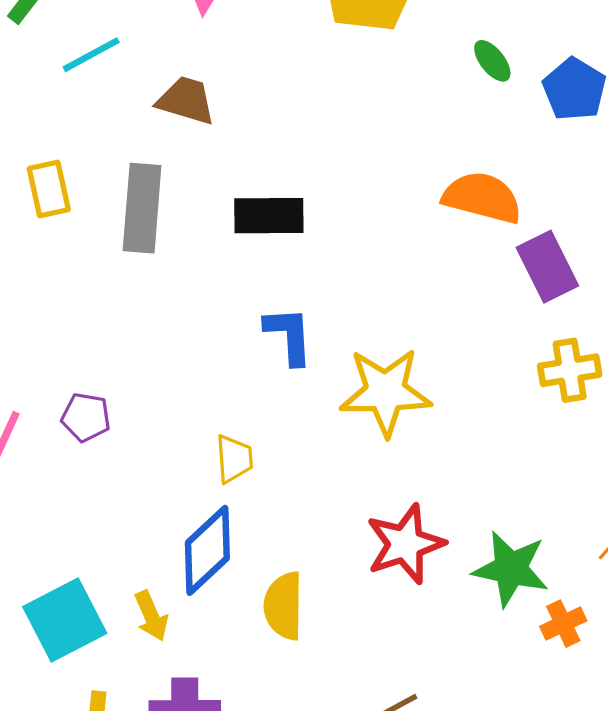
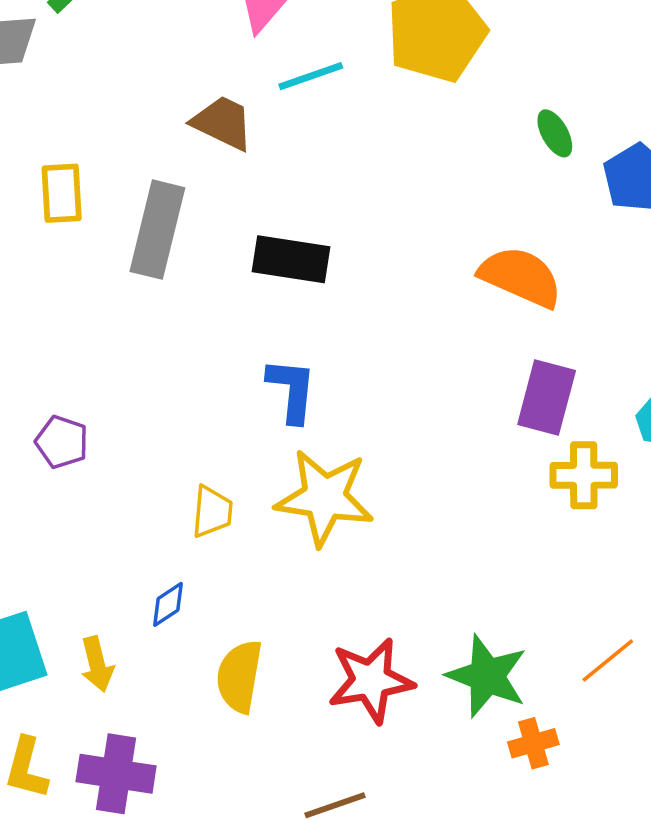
cyan line: (91, 55) -> (311, 76), moved
purple rectangle: (547, 267) -> (547, 397), moved, turned 32
yellow star: (386, 392) -> (325, 498), moved
red star: (405, 544) -> (371, 680), moved
blue diamond: (207, 550) -> (168, 604), size x0.5

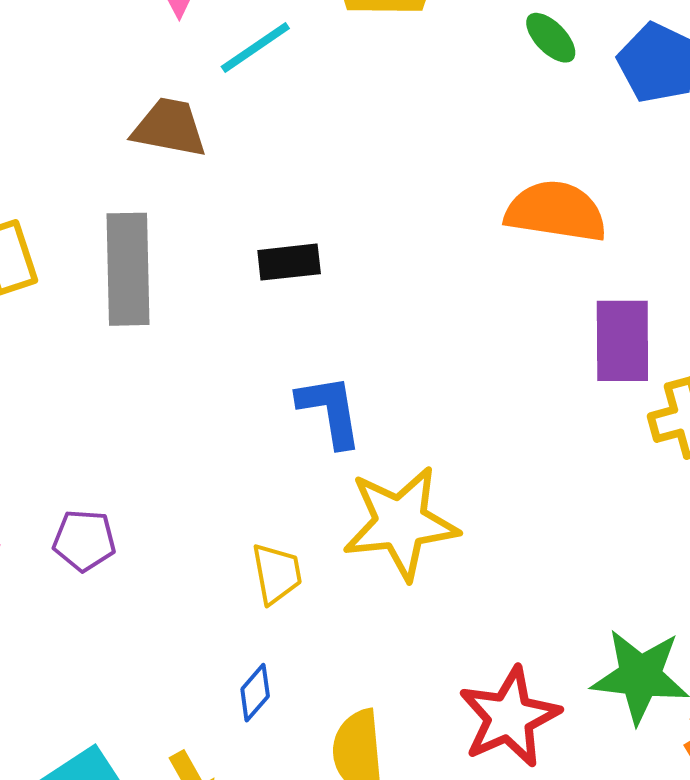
black rectangle: (291, 259) -> (289, 262), size x0.7

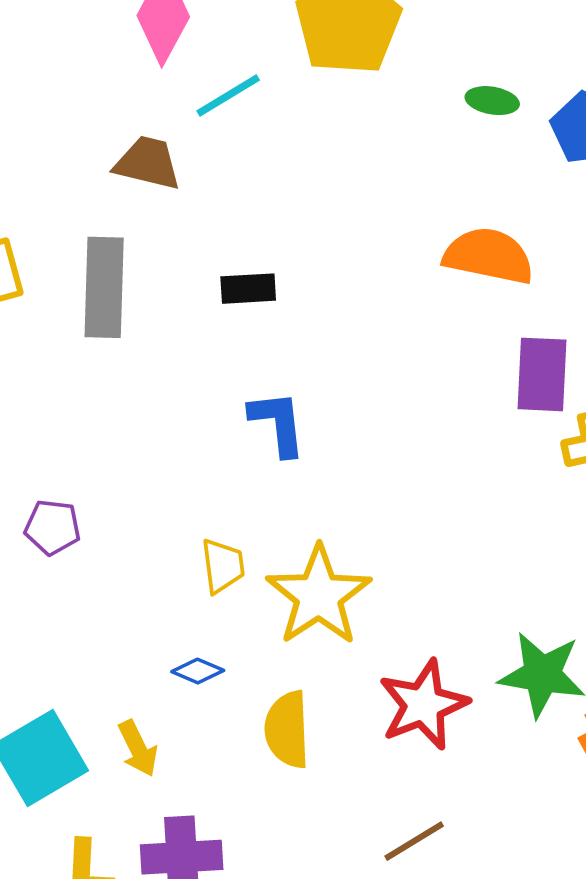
green ellipse: (551, 38) -> (492, 101), turned -39
yellow star: (401, 523) -> (319, 596), moved, turned -30
blue diamond: (255, 693) -> (198, 671), turned 69

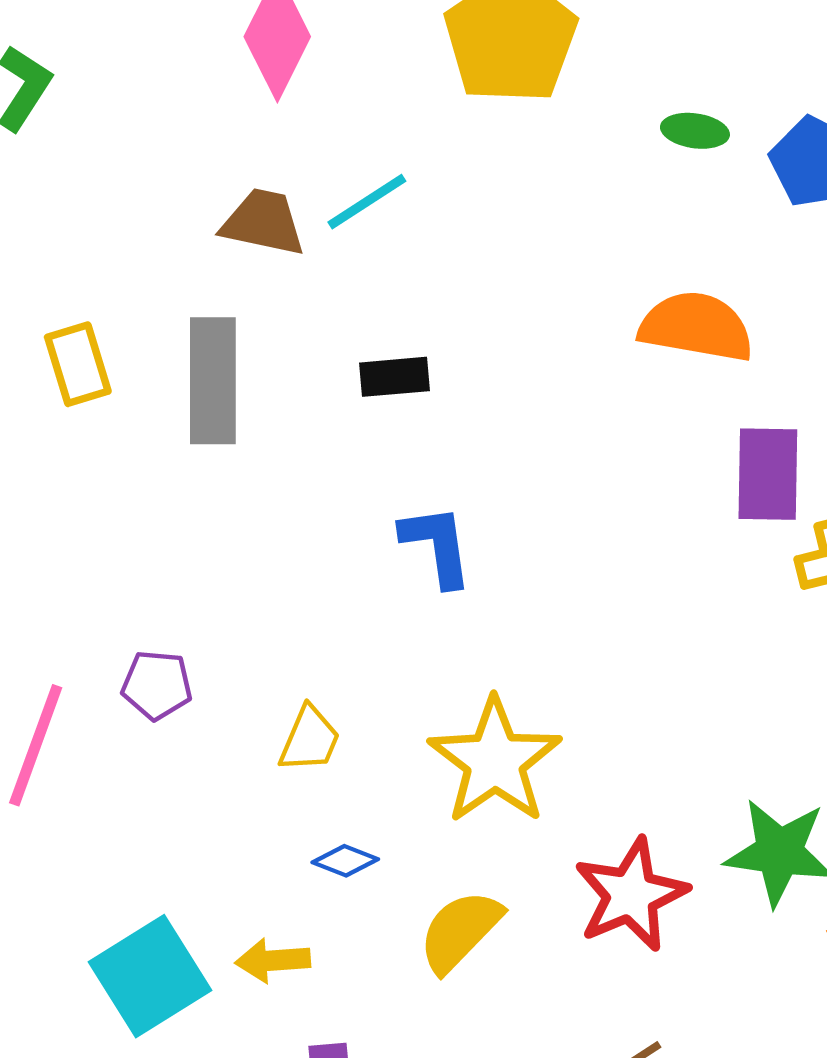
cyan line: (228, 96) -> (367, 202), moved
yellow trapezoid: (223, 566) -> (310, 739), moved, turned 32
yellow semicircle: (287, 730) -> (460, 931), turned 48
yellow arrow: (138, 748) -> (273, 960), turned 114

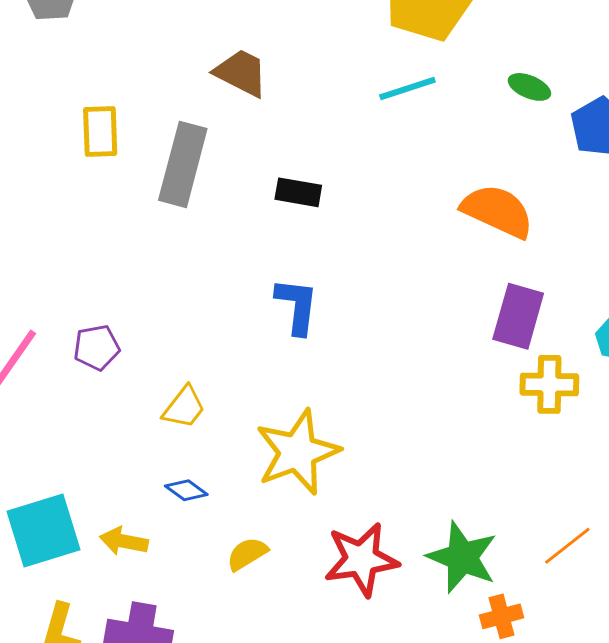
cyan line: (367, 202) -> (407, 89), moved
purple pentagon: (157, 685) -> (97, 348), turned -30
yellow semicircle: (460, 931) -> (247, 554), size x0.7

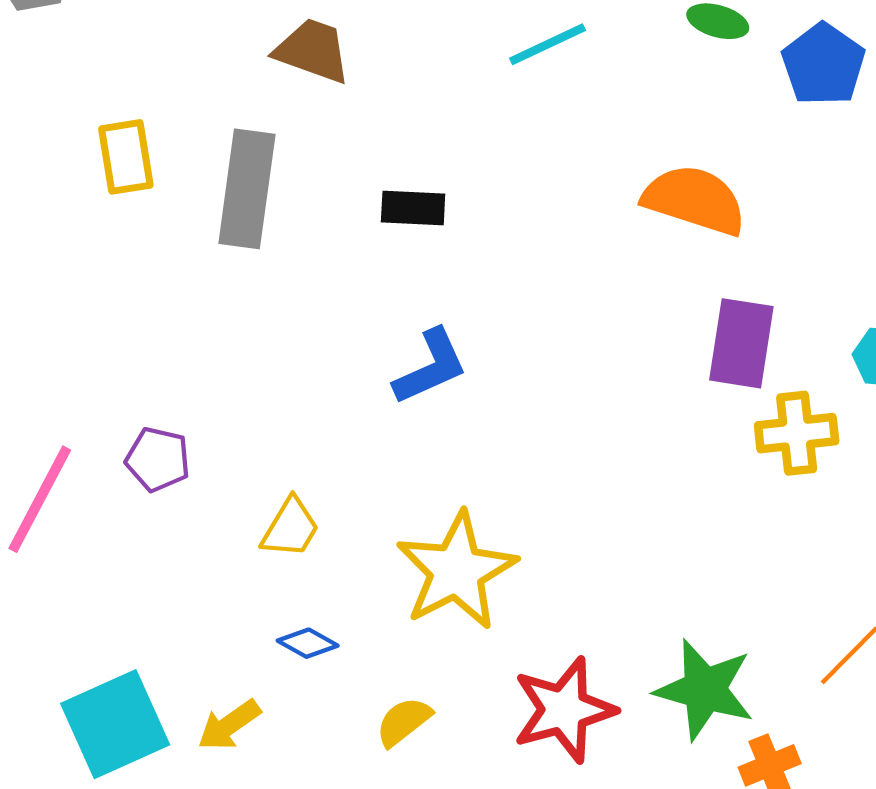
blue L-shape: (297, 306) -> (431, 367), turned 66
purple pentagon: (97, 348) -> (158, 459), turned 30
yellow arrow: (124, 541) -> (229, 725), turned -39

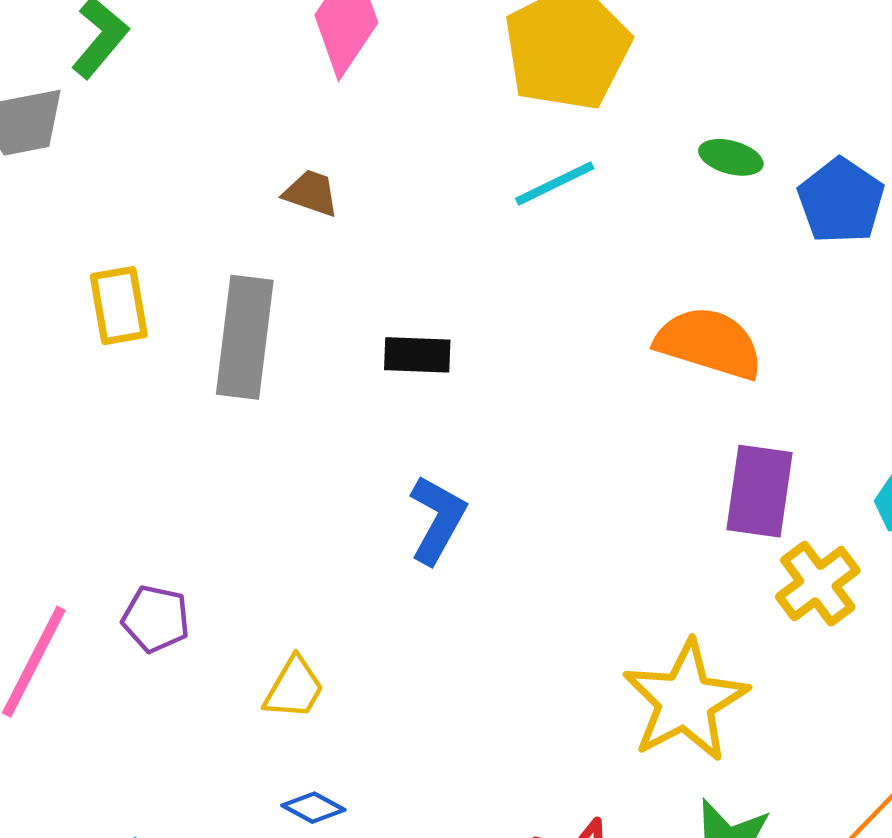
brown trapezoid: (313, 51) -> (311, 193), size x0.7
blue L-shape: (431, 367) -> (437, 520), turned -36
yellow cross: (797, 433) -> (818, 584), turned -30
yellow star: (457, 571) -> (685, 701), moved

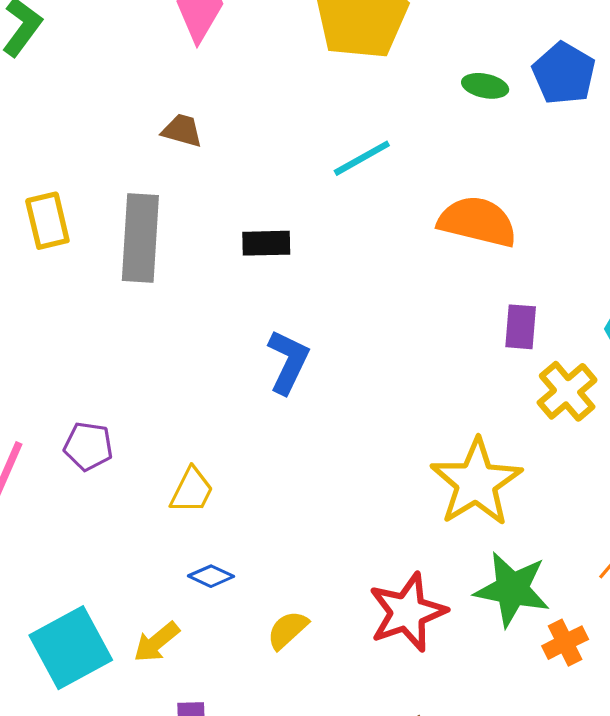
cyan line: (555, 183) -> (362, 158), moved
blue pentagon: (841, 201) -> (564, 73), moved
purple rectangle: (759, 491) -> (521, 327), size x0.7

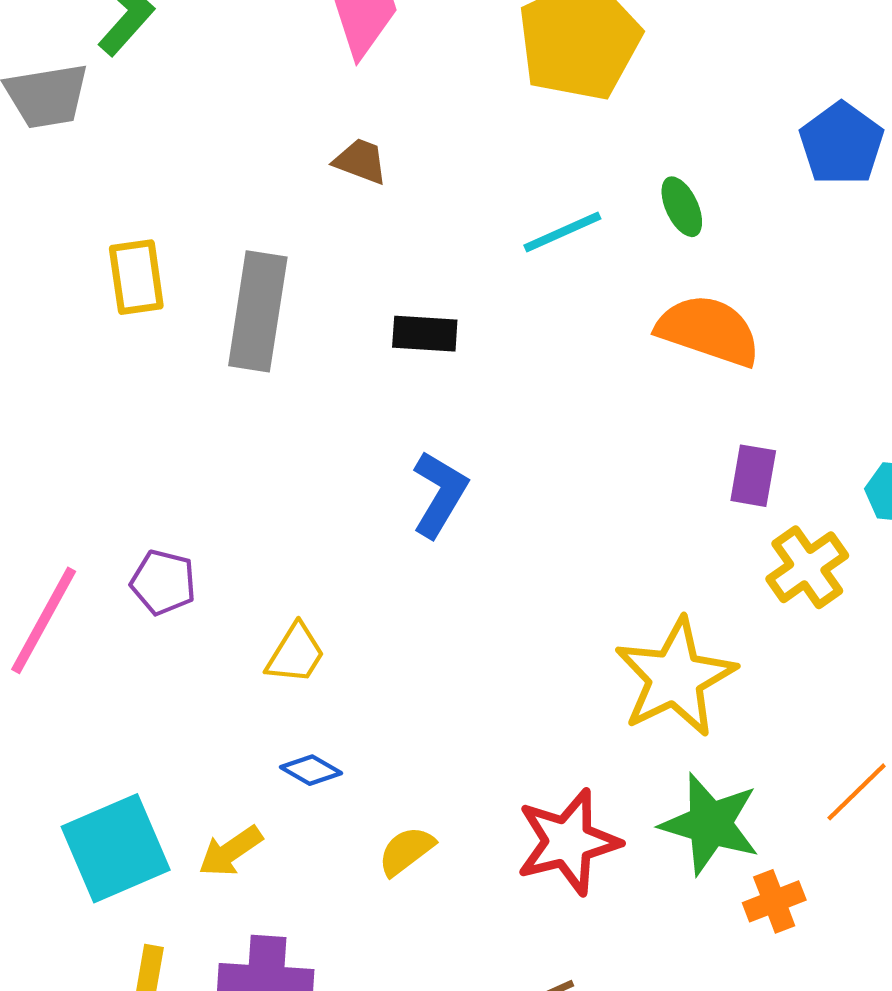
green ellipse: (485, 86) -> (682, 207), moved, turned 48
brown trapezoid: (182, 130) -> (361, 161), moved

